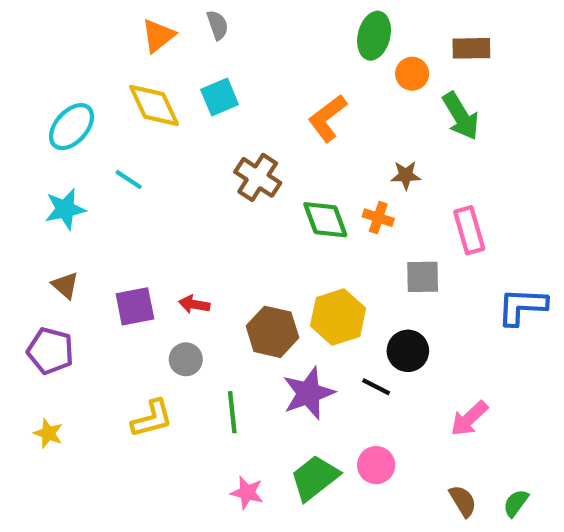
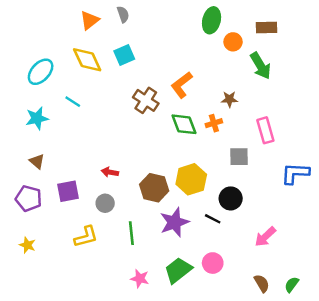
orange L-shape: (327, 118) -> (182, 85), moved
orange cross: (378, 218) -> (214, 123), turned -35
purple square: (135, 306) -> (68, 191), moved

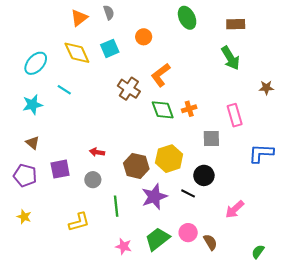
green ellipse: (212, 20) -> (187, 18), turned -40
orange circle: (233, 42) -> (144, 37), moved
brown star: (229, 99) -> (266, 88), moved
yellow L-shape: (86, 237) -> (79, 222), moved
brown semicircle: (262, 283) -> (210, 242), moved

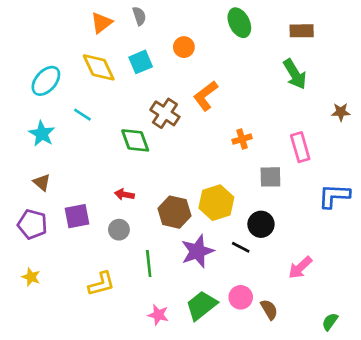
cyan star: (33, 105) -> (42, 134), turned -30
green diamond: (163, 110) -> (135, 140), moved

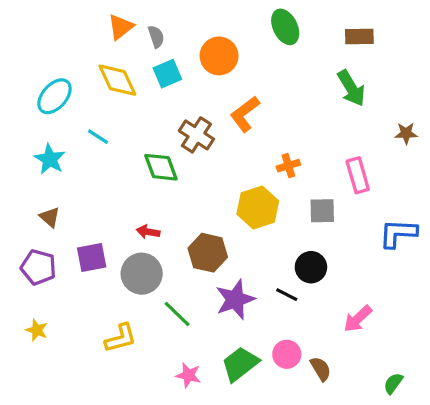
gray semicircle: (139, 16) -> (156, 37), moved
orange circle: (184, 47) -> (219, 56), size x1.5
yellow hexagon: (216, 203) -> (258, 208), moved
gray circle: (119, 230) -> (142, 274), size x1.6
green line: (149, 263) -> (177, 314), turned -40

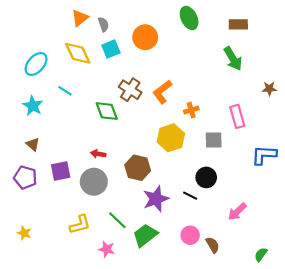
orange L-shape: (245, 114) -> (162, 92), moved
green line: (177, 314) -> (117, 220), moved
yellow star: (37, 330) -> (24, 233), moved
green trapezoid: (240, 364) -> (145, 235), moved
pink star: (188, 375) -> (107, 249), moved

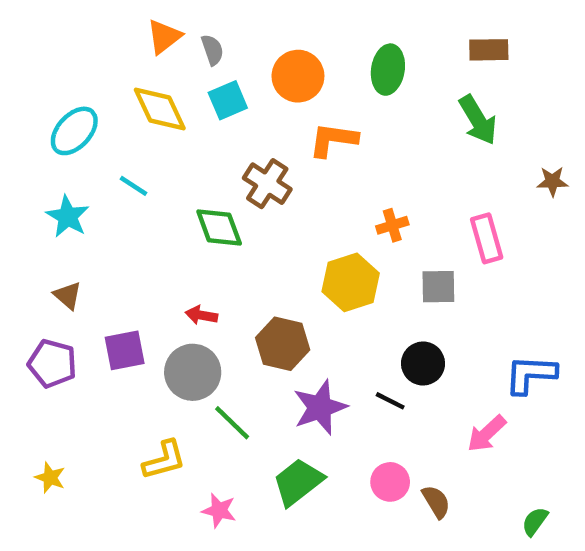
green ellipse: (189, 18) -> (388, 70), moved, turned 35
orange L-shape: (162, 92) -> (333, 140), moved, turned 45
blue L-shape: (264, 155) -> (531, 374), moved
green line: (117, 220) -> (232, 423), moved

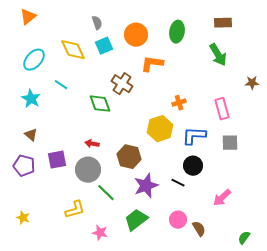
orange triangle: (164, 37) -> (28, 17), moved
gray square: (438, 287) -> (230, 143), moved
blue L-shape: (531, 374) -> (194, 136), moved

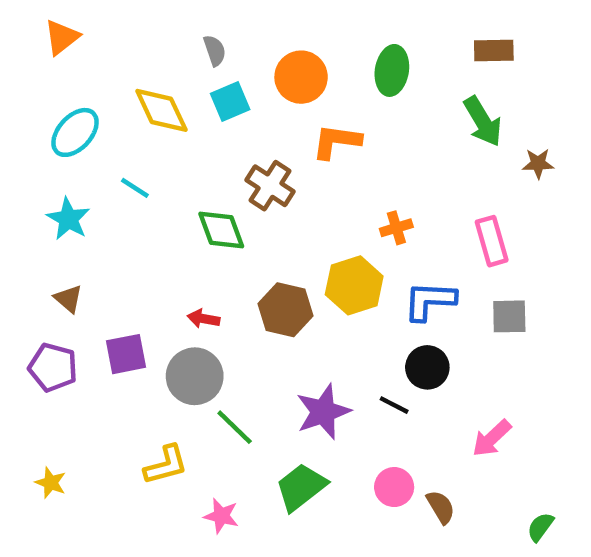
brown star: (252, 83) -> (538, 164), moved
brown hexagon: (129, 157) -> (286, 310), moved

